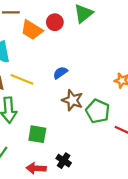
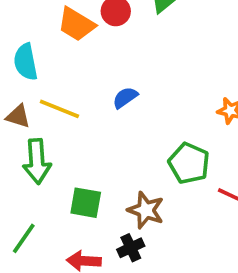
brown star: (72, 100) -> (146, 210), moved
black cross: (64, 161) -> (131, 248), turned 32

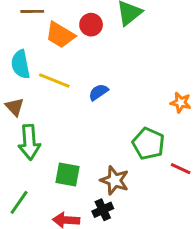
yellow line: (59, 109) -> (54, 80), moved
brown triangle: (18, 116) -> (15, 107), turned 30

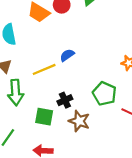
yellow line: (54, 80) -> (44, 69), moved, turned -45
black cross: (103, 210) -> (65, 100), moved

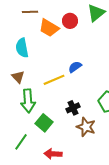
green square: (44, 117) -> (44, 123), moved, turned 30

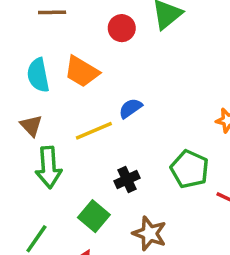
orange trapezoid: (49, 28) -> (82, 72), moved
green square: (44, 123) -> (94, 216), moved
brown star: (86, 127) -> (150, 234), moved

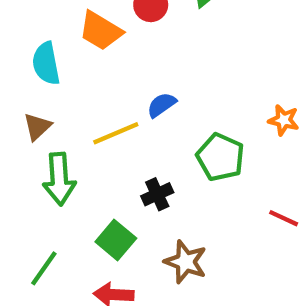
orange trapezoid: (82, 72) -> (101, 31), moved
brown triangle: (31, 126) -> (37, 127), turned 30
green pentagon: (190, 169) -> (220, 157), moved

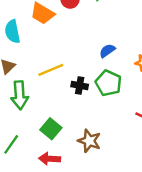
blue semicircle: (162, 105) -> (107, 51), moved
black cross: (157, 194) -> (80, 86), moved, turned 35

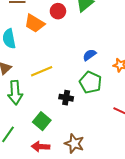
black cross: (80, 86) -> (66, 98), moved
brown star: (89, 141) -> (74, 144), moved

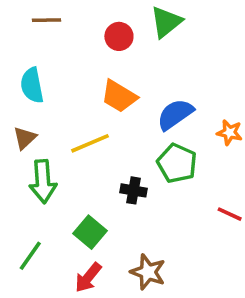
orange trapezoid: (35, 23) -> (119, 96), moved
blue semicircle: (90, 55) -> (175, 114), size x1.5
red arrow: (41, 147) -> (88, 277), turned -54

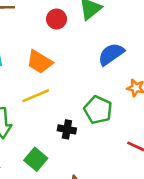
orange trapezoid: (119, 96) -> (40, 62), moved
blue semicircle: (175, 114) -> (111, 54), moved

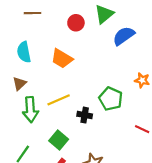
blue semicircle: (111, 54) -> (124, 36), moved
yellow line: (36, 96) -> (59, 100), moved

